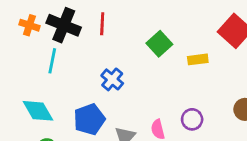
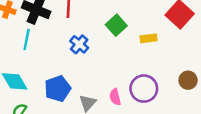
blue cross: (112, 79) -> (79, 44), moved
purple circle: (192, 119) -> (144, 89), size x1.5

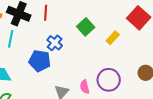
yellow rectangle: (149, 38) -> (113, 38), turned -40
blue pentagon: (58, 89) -> (40, 61), moved, turned 30

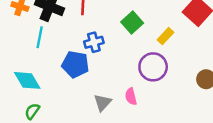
blue cross: (55, 43) -> (94, 42), turned 35
purple circle: (109, 80) -> (153, 67), moved

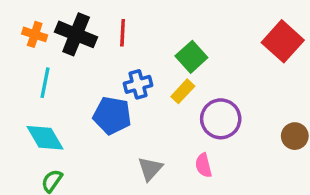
yellow rectangle: (165, 36) -> (183, 91), moved
cyan line: (40, 37) -> (45, 83), moved
pink semicircle: (131, 96) -> (203, 165), moved

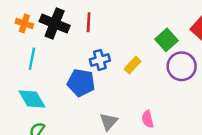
green square: (191, 57) -> (167, 40), moved
purple circle: (221, 119) -> (182, 66), moved

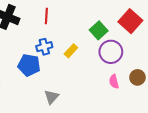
red line: (89, 22) -> (46, 16), moved
pink semicircle: (148, 119) -> (114, 81), moved

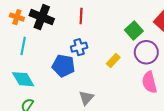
yellow rectangle: (71, 51) -> (113, 61), moved
pink semicircle: (114, 81) -> (149, 82), size x1.5

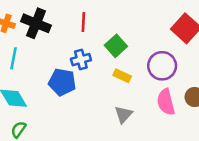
green square: (134, 31) -> (116, 46), moved
yellow rectangle: (113, 61) -> (122, 76), turned 72
gray triangle: (86, 98) -> (123, 114), moved

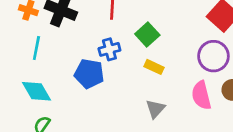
purple circle: (162, 66) -> (213, 56), moved

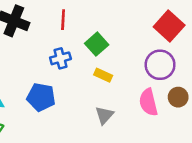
blue pentagon: (89, 74) -> (41, 97), moved

